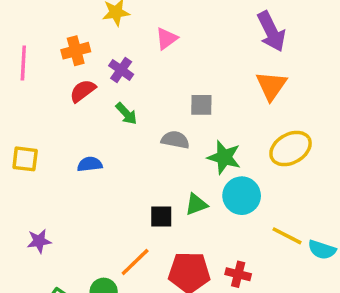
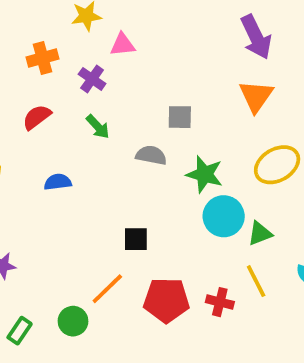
pink triangle: (167, 38) -> (123, 45), moved, turned 30
red semicircle: (83, 91) -> (37, 117), moved
green triangle: (196, 204) -> (260, 233), moved
yellow line: (287, 236) -> (256, 281), moved, turned 36

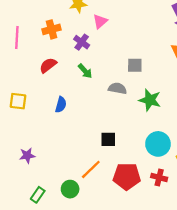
pink triangle: (123, 45) -> (100, 21), turned -35
blue semicircle: (58, 182) -> (61, 105), turned 112
cyan circle: (224, 216) -> (158, 144), moved

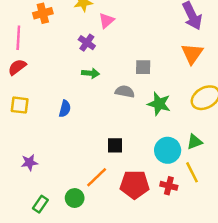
orange cross: (52, 29) -> (43, 13), moved
red semicircle: (48, 65) -> (17, 67), moved
green arrow: (85, 71) -> (91, 73), turned -42

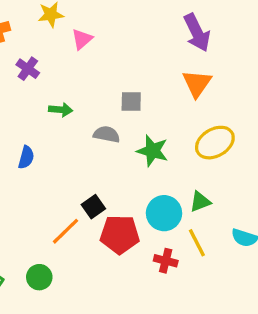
purple cross: (87, 43) -> (28, 69), moved
black square: (115, 145) -> (93, 207), turned -35
orange line: (97, 177) -> (66, 231), moved
red pentagon: (135, 185) -> (120, 234), moved

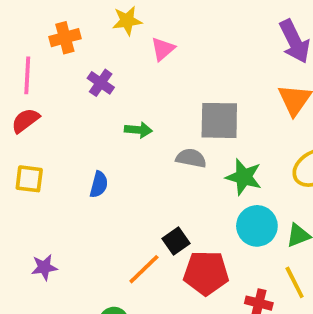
gray square: (131, 102) -> (219, 120), size x1.6
cyan circle: (164, 213) -> (257, 226), moved

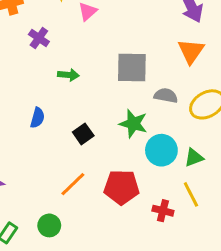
gray semicircle: (191, 158) -> (166, 96), moved
green star: (244, 177) -> (133, 124), moved
black square: (176, 241) -> (83, 134), moved

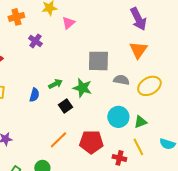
green arrow: (68, 75) -> (55, 84), moved, turned -32
green star: (133, 124) -> (82, 88), moved

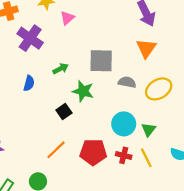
purple cross: (35, 41) -> (30, 38), size x1.6
green arrow: (55, 84) -> (61, 69), moved
blue semicircle: (34, 95) -> (29, 83), moved
green triangle: (140, 122) -> (149, 130), turned -32
red cross: (119, 158) -> (124, 155), moved

